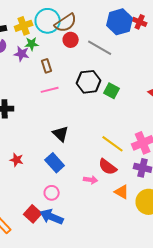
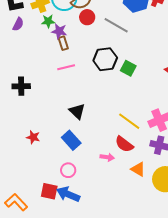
purple star: (22, 54) -> (59, 31), moved
red square: (33, 214) -> (49, 191), turned -30

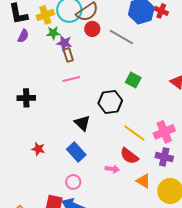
black hexagon: (105, 59) -> (110, 102), moved

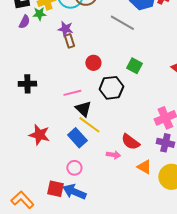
red circle: (92, 29) -> (93, 63), moved
green star: (53, 33) -> (39, 14), moved
pink line: (71, 79) -> (72, 93), moved
yellow line: (134, 133) -> (89, 125), moved
red star: (38, 149) -> (39, 135), size x1.5

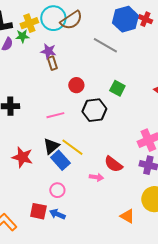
black triangle: (83, 109) -> (51, 146), moved, turned 36
orange triangle: (144, 167) -> (127, 216), moved
blue arrow: (74, 192) -> (57, 214), size x0.7

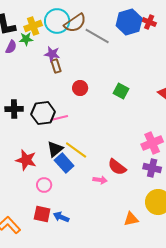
gray line: (105, 45) -> (97, 36), moved
black hexagon: (94, 110) -> (43, 113), moved
pink circle: (57, 190) -> (44, 185), moved
orange triangle: (127, 216) -> (131, 219), turned -42

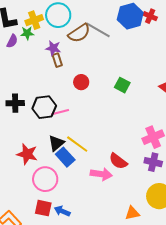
brown semicircle: (75, 23) -> (79, 33), moved
pink arrow: (100, 180) -> (101, 174), size x1.5
pink circle: (44, 185) -> (45, 179), size x1.6

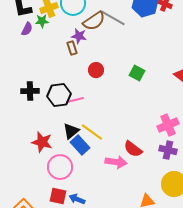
purple star: (53, 48) -> (79, 36), moved

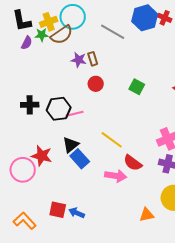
brown semicircle: (94, 21) -> (62, 35), moved
purple star: (79, 36) -> (79, 60), moved
brown rectangle: (72, 48) -> (93, 59), moved
yellow line: (92, 132) -> (112, 140), moved
pink circle: (60, 167) -> (23, 170), moved

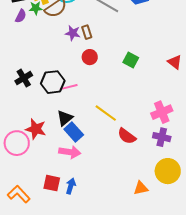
black cross: (30, 105) -> (24, 78), turned -30
pink arrow: (116, 176) -> (70, 152), moved
blue arrow: (77, 213) -> (71, 186), turned 84

